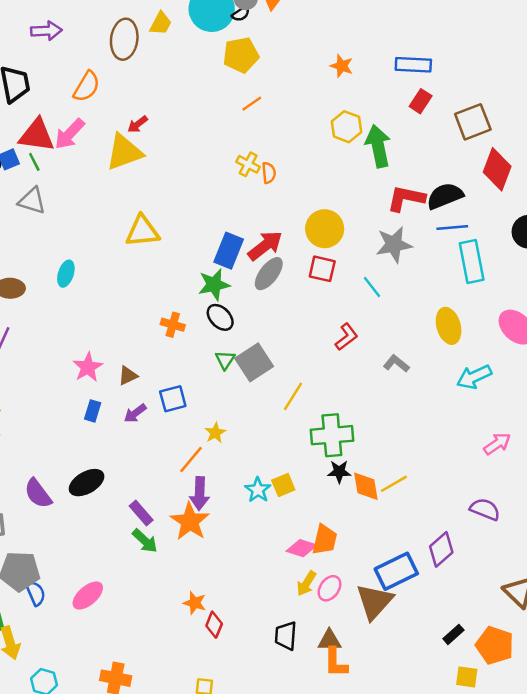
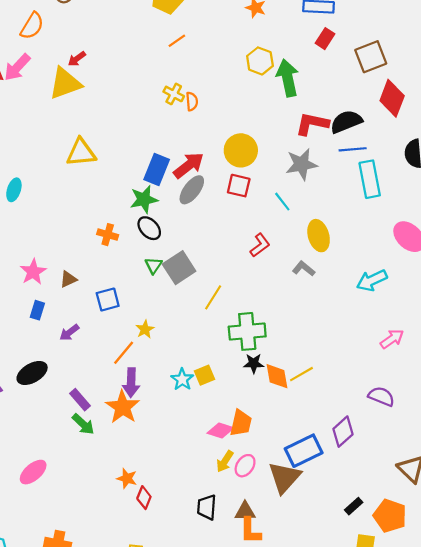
yellow ellipse: (449, 326) -> (319, 236), moved
purple arrow: (135, 413) -> (69, 333), moved

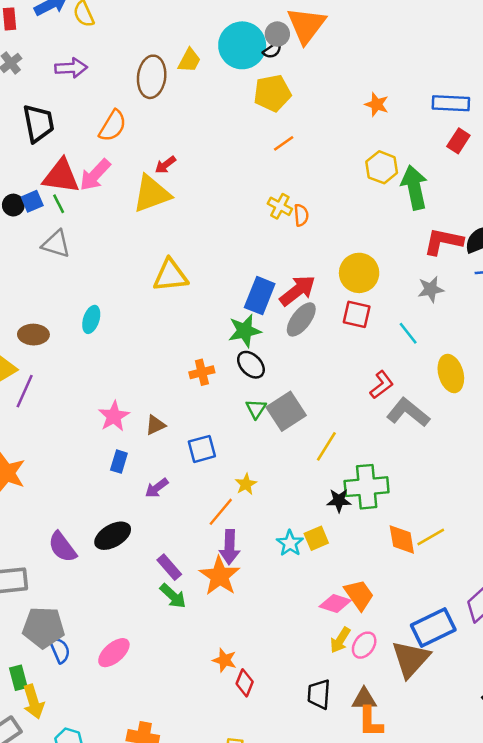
gray star: (302, 164) -> (431, 289), size x0.7
orange cross: (108, 235) -> (202, 372), turned -30
gray L-shape: (304, 269) -> (408, 412), moved, size x1.6
black star: (254, 363) -> (339, 500), moved
orange trapezoid: (241, 423) -> (359, 595), turned -48

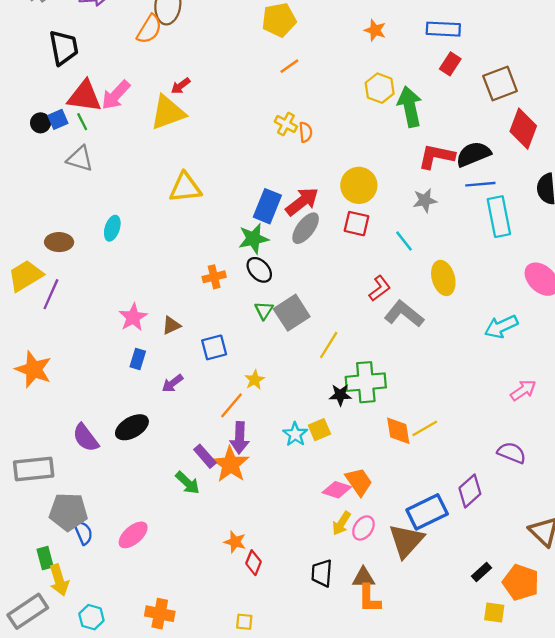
orange semicircle: (113, 126) -> (149, 29), moved
purple rectangle: (169, 567) -> (205, 456), moved

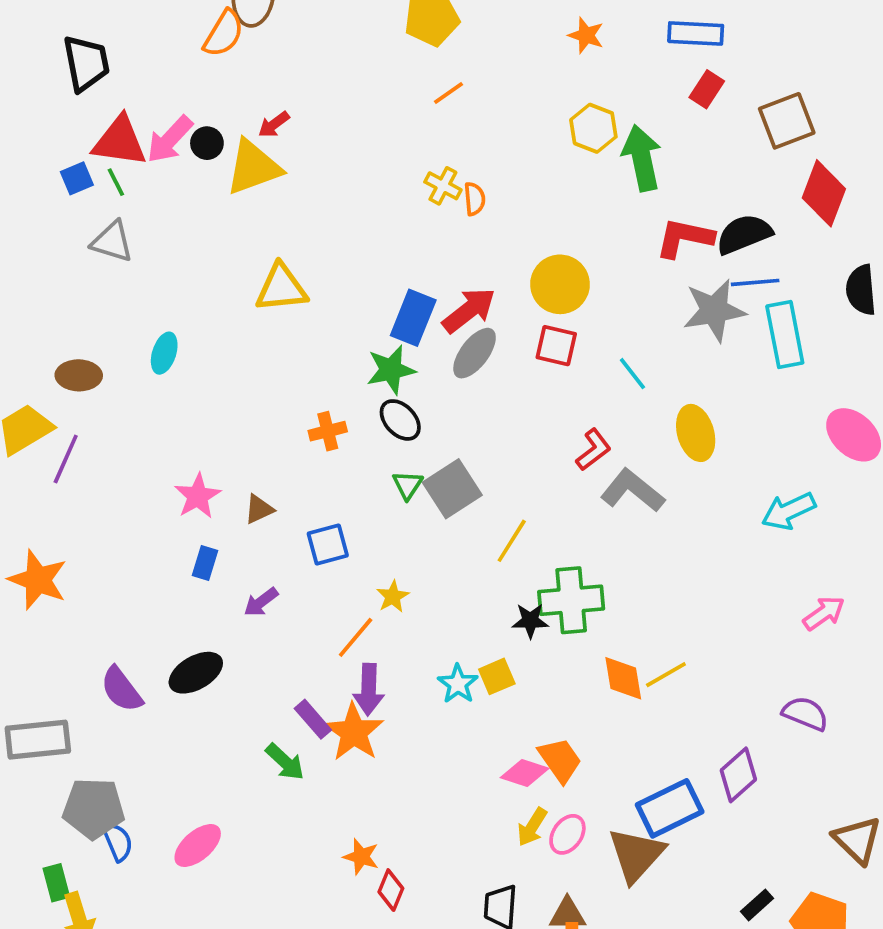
black circle: (41, 123) -> (207, 143), moved
gray star: (425, 200) -> (714, 310), moved, size x1.6

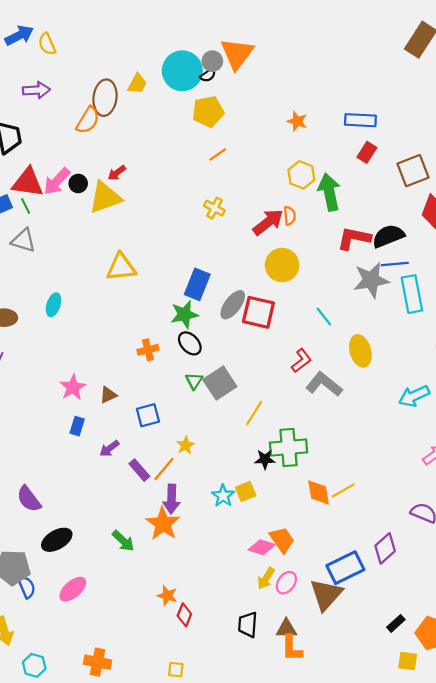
orange semicircle: (475, 199) -> (290, 216), moved
red arrow: (469, 310) -> (268, 222), moved
red square: (556, 346) -> (258, 312), moved, size x1.4
black ellipse: (196, 673) -> (57, 540), moved
purple rectangle: (313, 719) -> (139, 470), moved

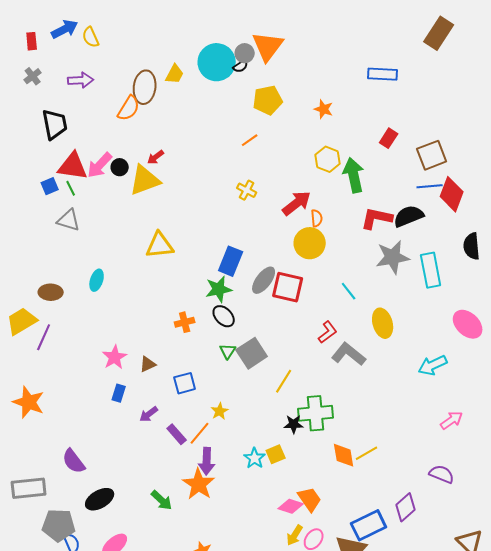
yellow pentagon: (208, 112) -> (268, 100), moved
blue rectangle: (360, 120) -> (383, 74), moved
orange semicircle: (290, 216) -> (317, 218), moved
blue line: (395, 264) -> (430, 186), moved

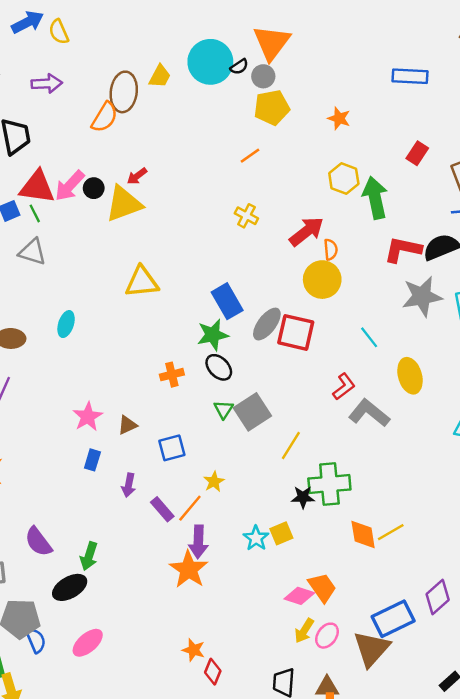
gray circle: (245, 53) -> (263, 76), moved
blue rectangle: (231, 261) -> (227, 301), turned -52
purple arrow: (149, 414) -> (129, 485), turned -42
green arrow: (162, 500) -> (89, 556), moved, turned 65

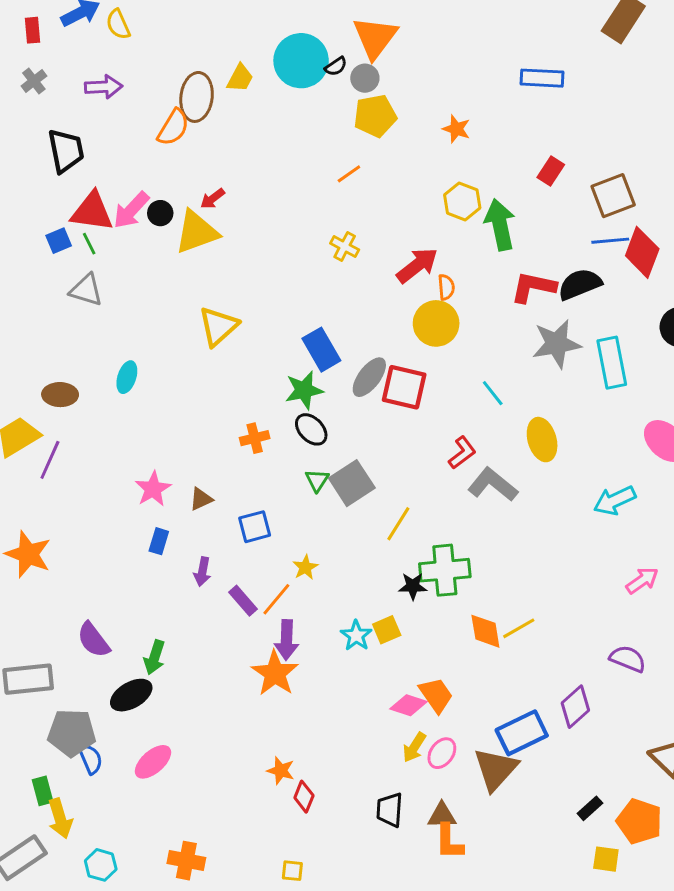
yellow triangle: (142, 282) -> (218, 326), turned -36

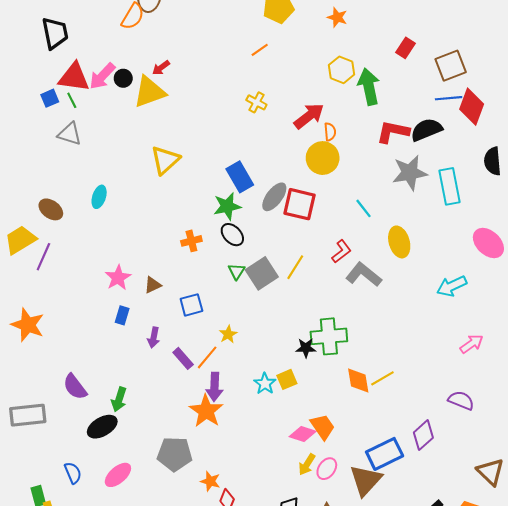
brown ellipse: (60, 395) -> (51, 209), turned 35
yellow line: (398, 524) -> (295, 267), moved
gray pentagon: (72, 733) -> (175, 454), moved

